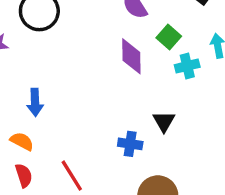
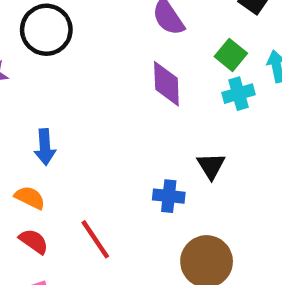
green square: (169, 37) -> (231, 55), moved
red semicircle: (24, 175) -> (34, 241), turned -35

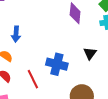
blue cross: (169, 196) -> (57, 64), moved, size x1.5

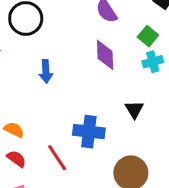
blue arrow: (16, 34) -> (46, 71), moved

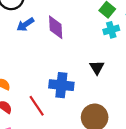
purple diamond: (105, 55) -> (56, 27), moved
blue arrow: (46, 71) -> (25, 25), moved, turned 60

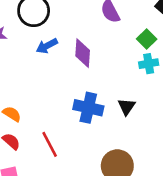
blue cross: (61, 85) -> (88, 108), moved

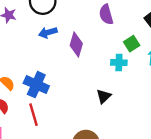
cyan cross: (149, 64) -> (119, 63), moved
blue cross: (88, 108) -> (36, 85), moved

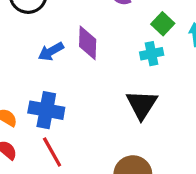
blue arrow: (48, 33) -> (51, 52), moved
black triangle: (104, 96) -> (142, 104), size x1.5

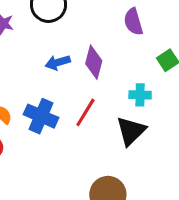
cyan cross: (152, 54) -> (140, 95), moved
red line: (52, 152) -> (85, 112), moved, turned 48

